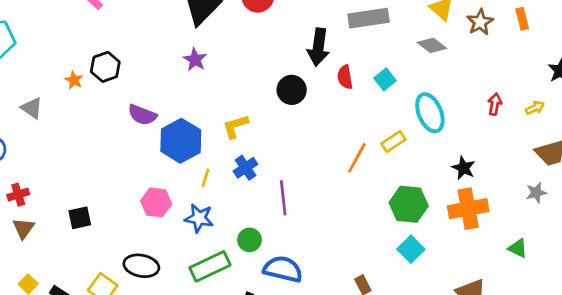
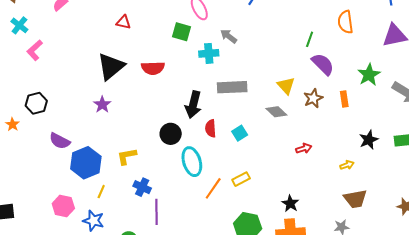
orange star: (74, 80) -> (12, 124), moved
red arrow: (495, 104) -> (304, 148), moved, turned 56
cyan ellipse: (430, 113) -> (192, 162), moved
blue cross: (246, 168) -> (142, 187), moved, turned -36

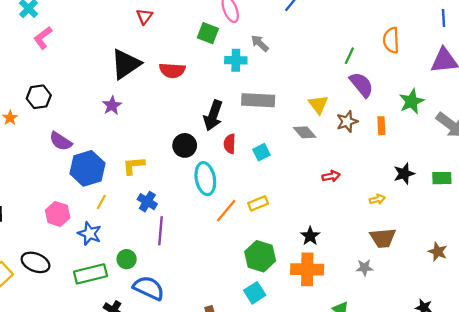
red triangle: (123, 22) -> (144, 16), turned 49

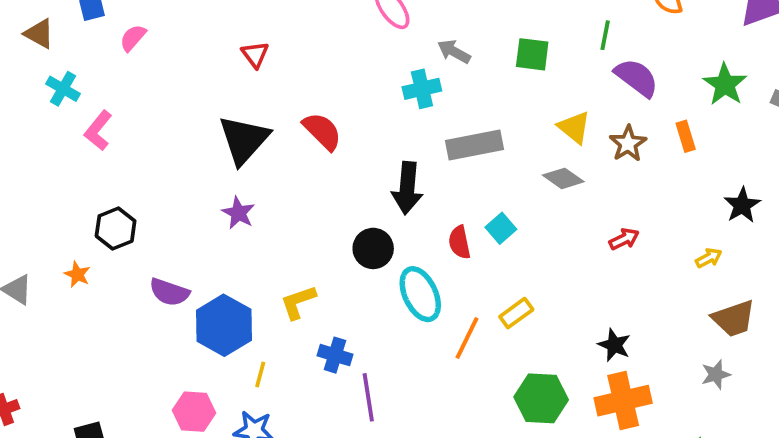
green square: (208, 33) -> (532, 54), moved
red semicircle: (172, 70) -> (322, 131), turned -125
red semicircle: (230, 144) -> (459, 242), moved

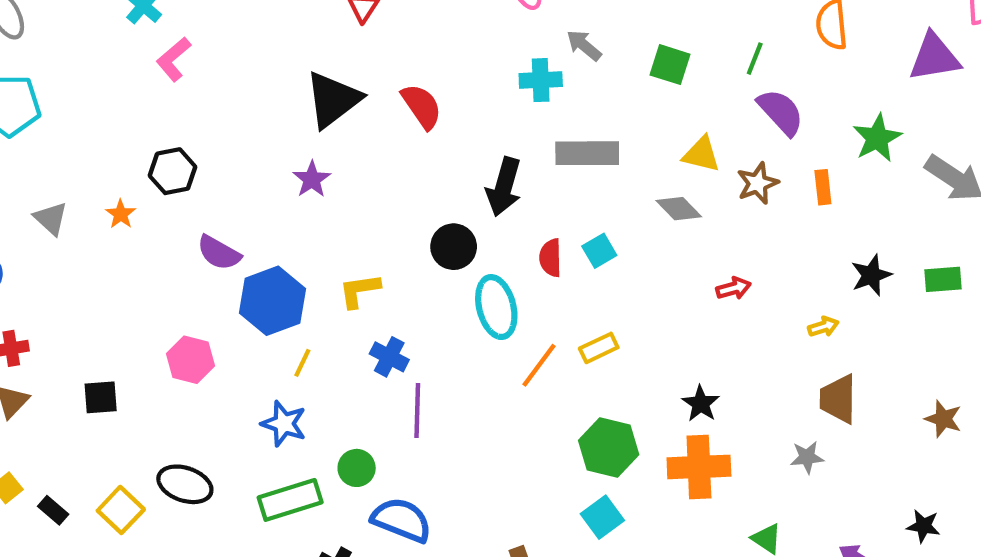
yellow triangle: (574, 127) -> (701, 154), turned -36
brown trapezoid: (734, 319) -> (838, 399), turned 99
pink hexagon: (194, 412) -> (191, 360), moved

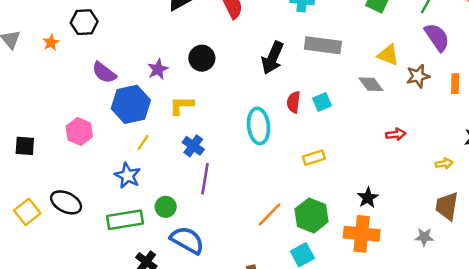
purple star: (312, 179) -> (158, 69), moved
black circle: (454, 247) -> (202, 58), moved
orange line: (539, 365) -> (270, 214), moved

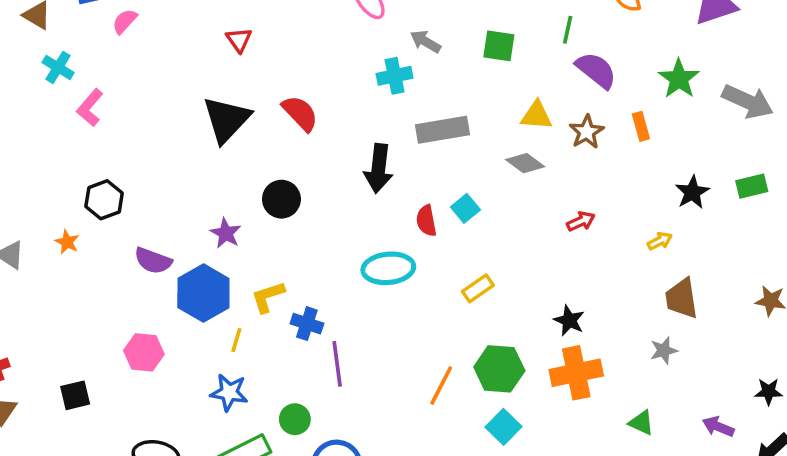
yellow L-shape: (182, 105) -> (268, 297), moved
cyan ellipse: (259, 126) -> (388, 268), turned -72

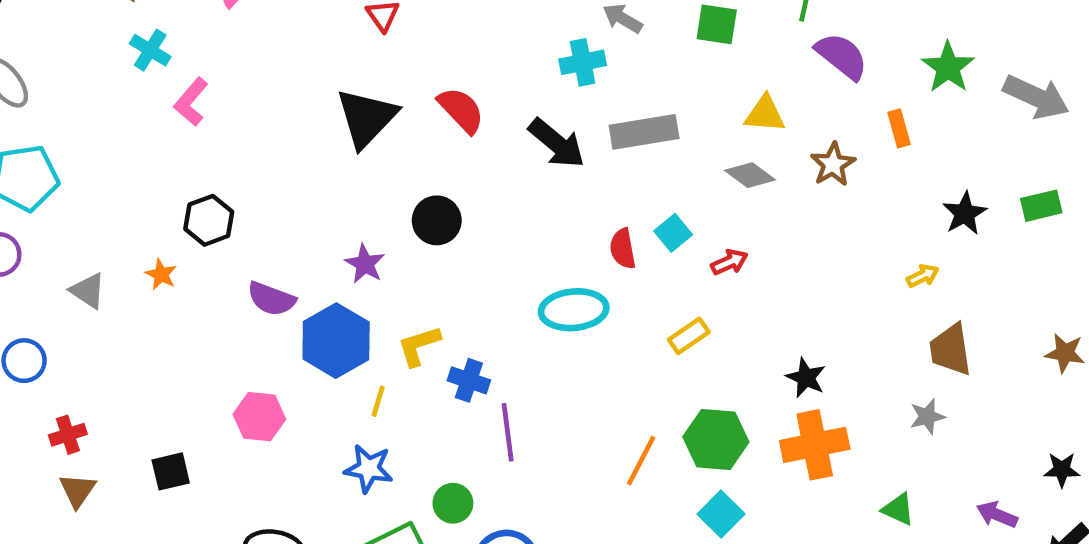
brown star: (587, 132) -> (833, 164), moved
black arrow: (379, 168) -> (557, 143), moved, turned -57
red arrow: (581, 221) -> (729, 262), moved

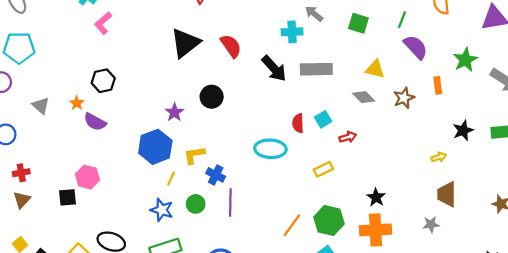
purple semicircle: (271, 299) -> (95, 122), moved
pink hexagon: (259, 417) -> (87, 177), moved
green circle: (453, 503) -> (196, 204), moved

